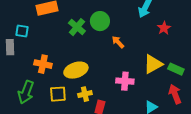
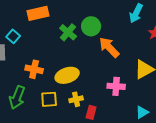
cyan square: (22, 31) -> (13, 36), turned 32
orange arrow: (118, 42) -> (109, 47), size x1.6

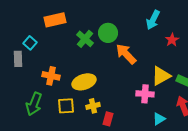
pink cross: (116, 86) -> (145, 94), moved

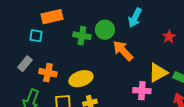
cyan arrow: (153, 20) -> (135, 18), moved
green cross: (85, 39) -> (82, 36), turned -30
cyan square: (30, 43) -> (36, 36), moved, turned -32
gray rectangle: (18, 59) -> (25, 64), moved, turned 42

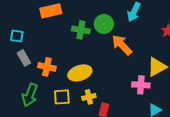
cyan square: (36, 36) -> (17, 36), moved
gray rectangle: (25, 64) -> (24, 58), turned -70

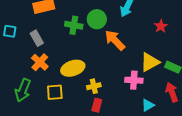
gray rectangle: (24, 58) -> (37, 38), moved
orange cross: (47, 67) -> (40, 62), turned 30
yellow cross: (89, 97) -> (94, 86), moved

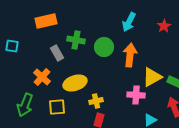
green circle: (97, 19) -> (104, 47), moved
red star: (161, 26) -> (164, 26), moved
gray rectangle: (37, 38) -> (57, 53), moved
orange arrow: (115, 40) -> (130, 55), moved, turned 50

